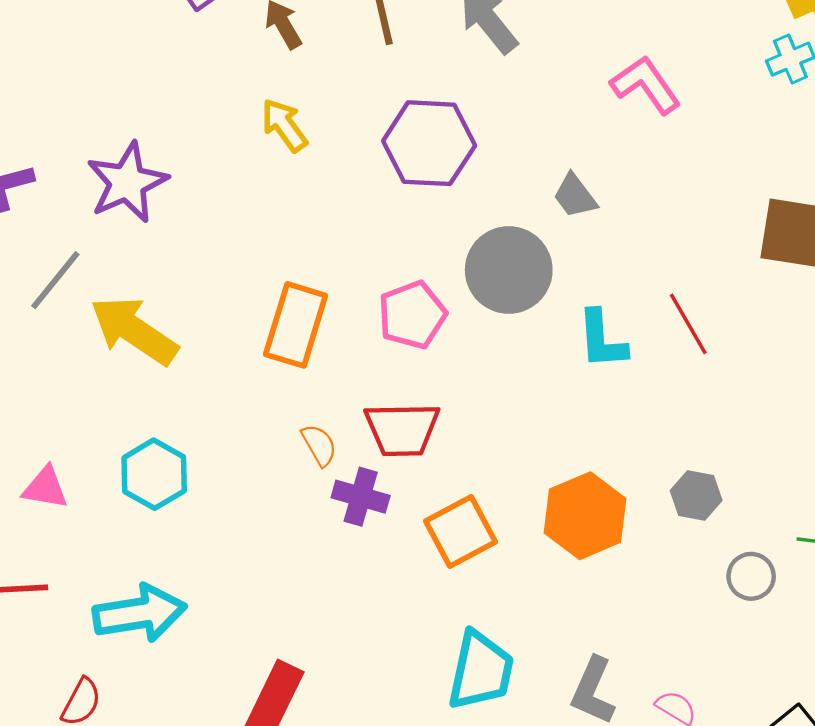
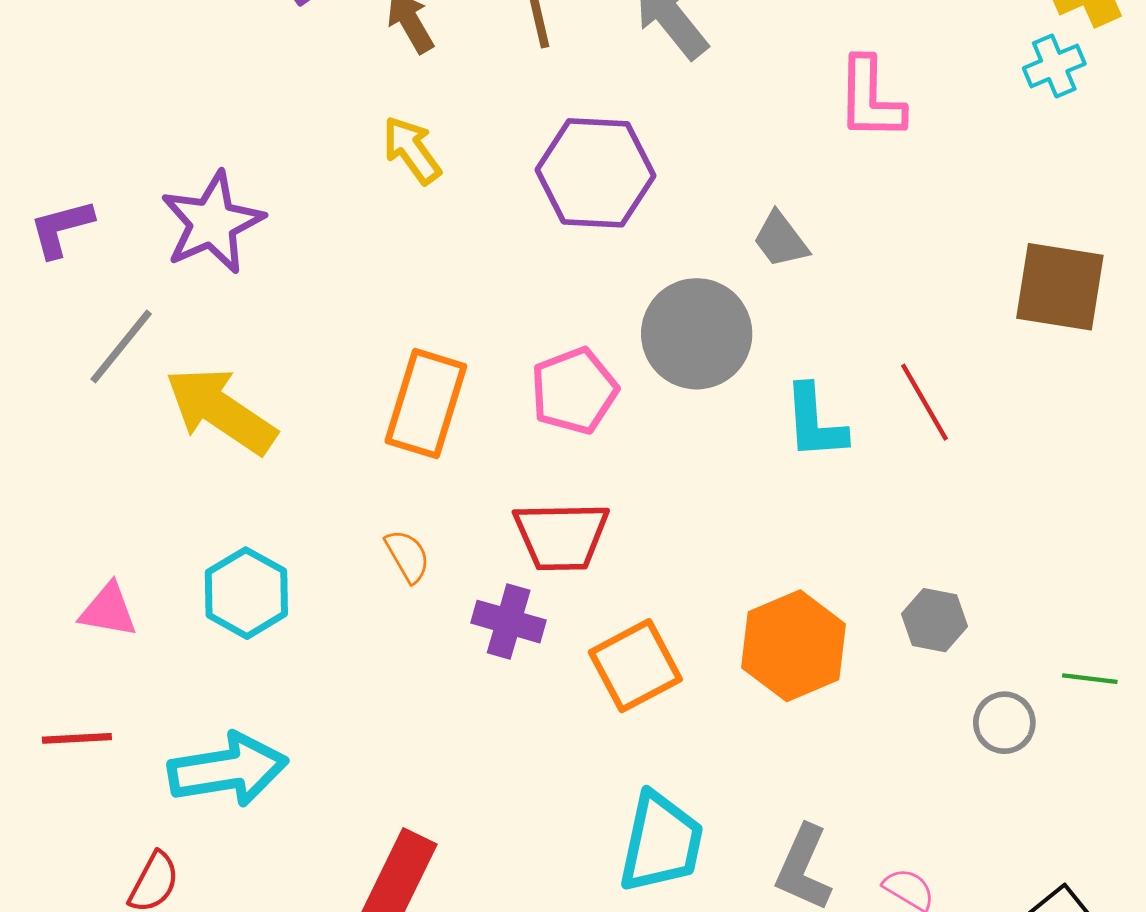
pink L-shape: (646, 85) -> (870, 99), turned -144
orange semicircle: (319, 445) -> (407, 556), moved

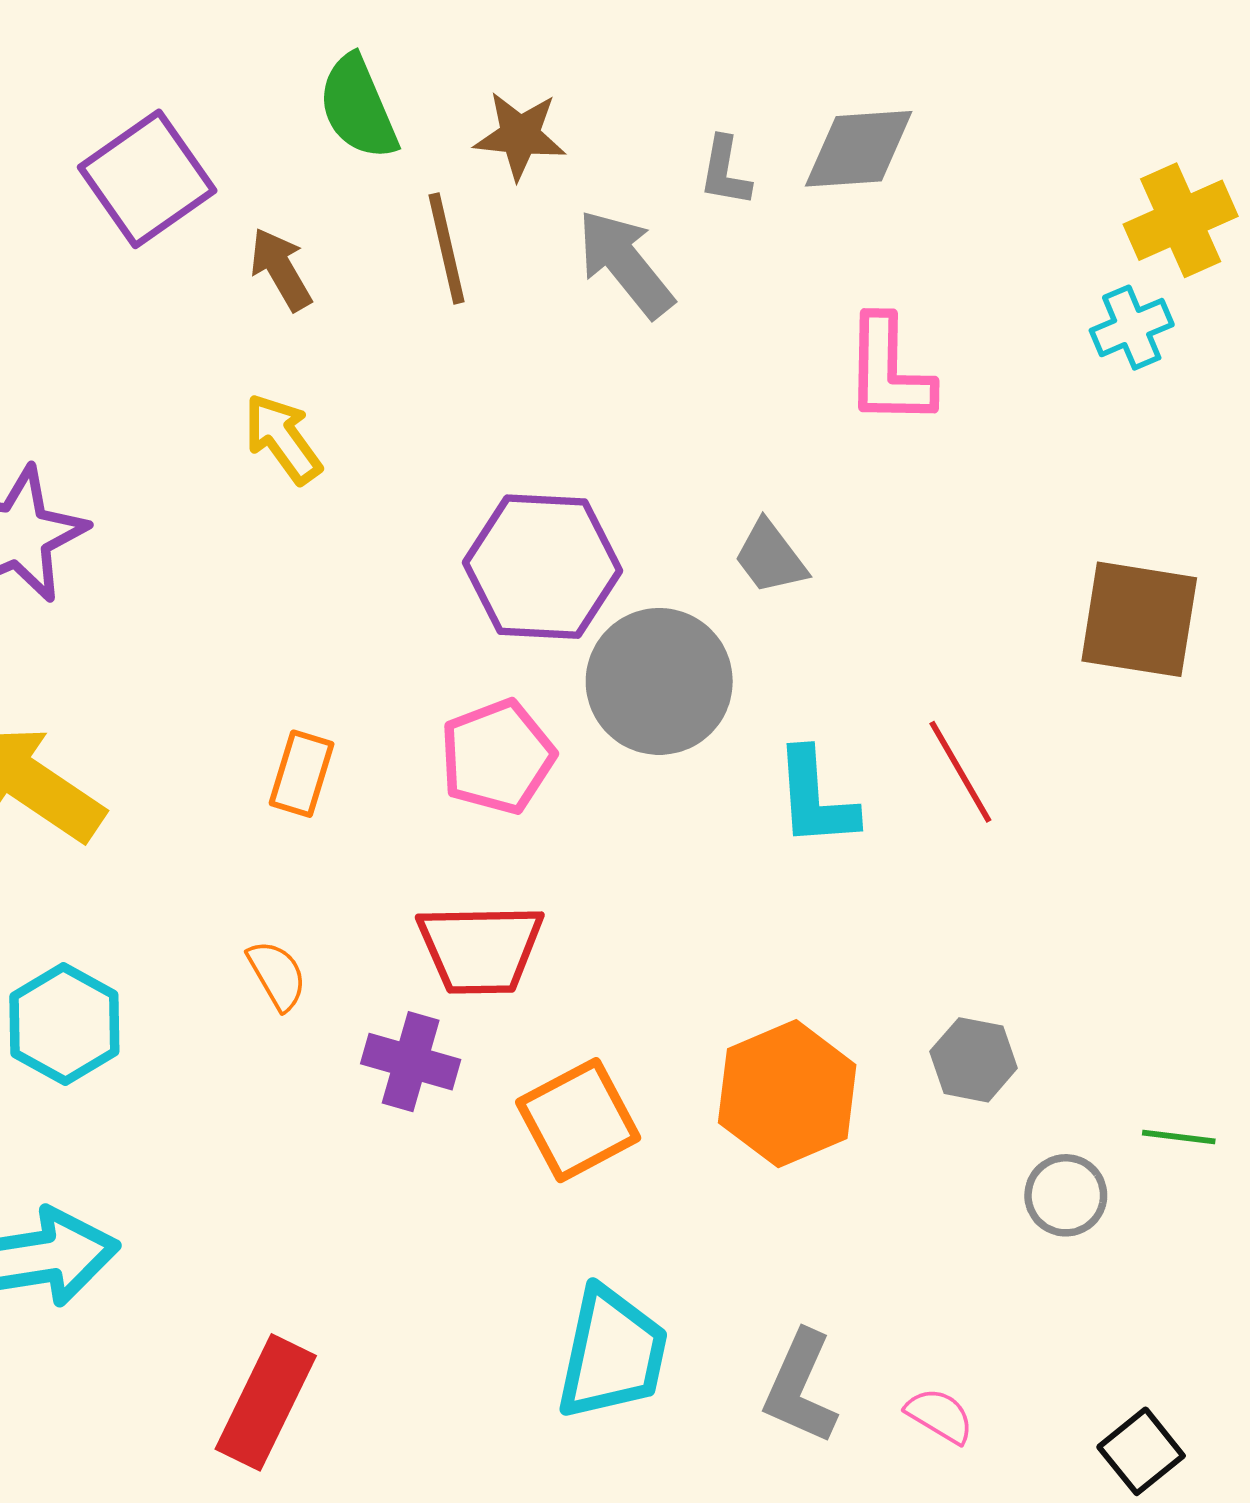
purple hexagon: (595, 173) -> (542, 567), moved
orange rectangle: (426, 404) -> (302, 774), size x0.6

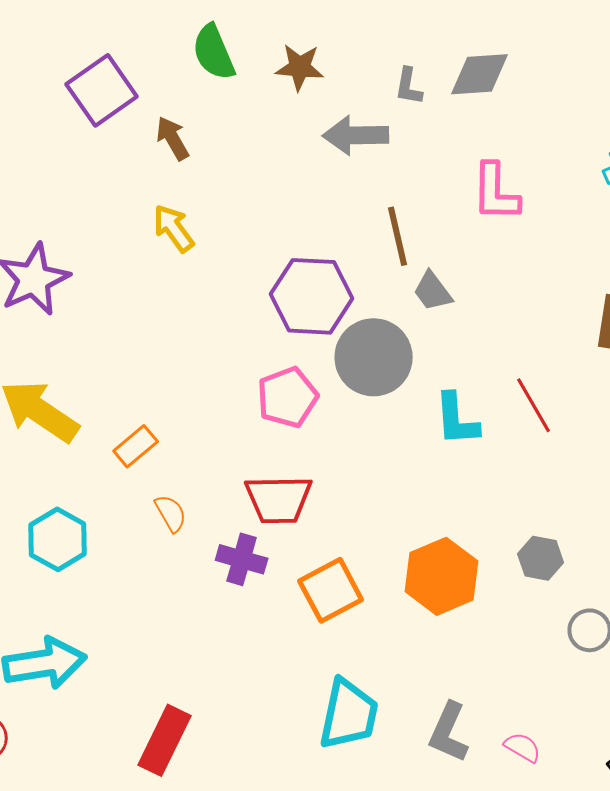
brown line: (446, 248) -> (398, 236), moved
gray arrow: (625, 264) -> (356, 135), turned -52
orange rectangle: (302, 774) -> (136, 446), moved, turned 33

